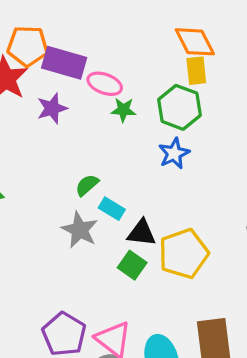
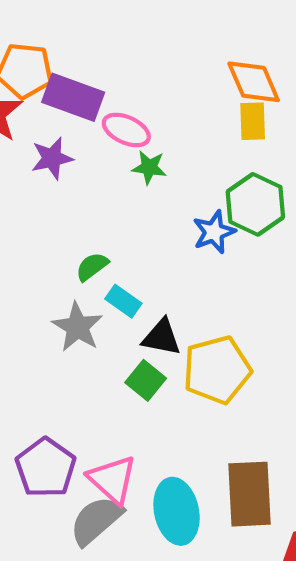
green hexagon: (180, 107) -> (255, 204), moved

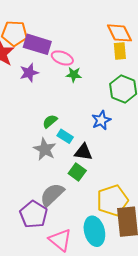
blue star: (214, 232) -> (101, 120), moved
yellow pentagon: (217, 370) -> (112, 200), moved
pink triangle: (112, 480) -> (60, 240), moved
gray semicircle: (96, 520) -> (52, 195), moved

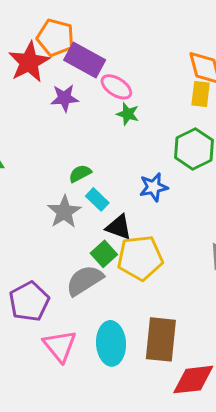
gray semicircle: (52, 195) -> (85, 280), moved
yellow pentagon: (112, 200) -> (140, 258), moved

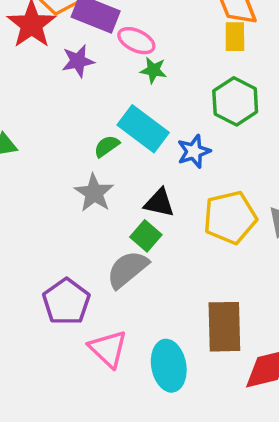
cyan rectangle: (97, 199) -> (143, 129), moved, size x1.8
yellow pentagon: (140, 258) -> (230, 217), moved
cyan ellipse: (111, 343) -> (169, 366), moved

